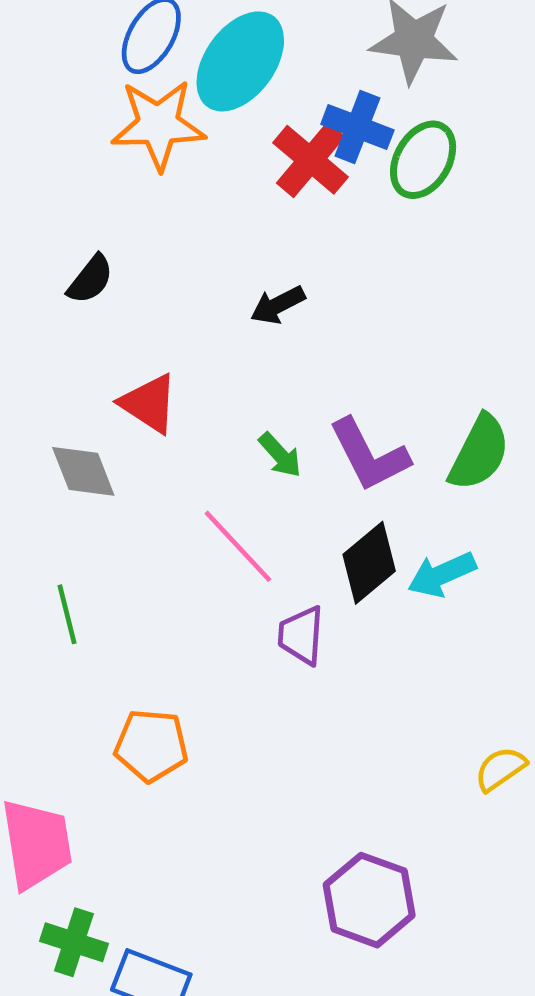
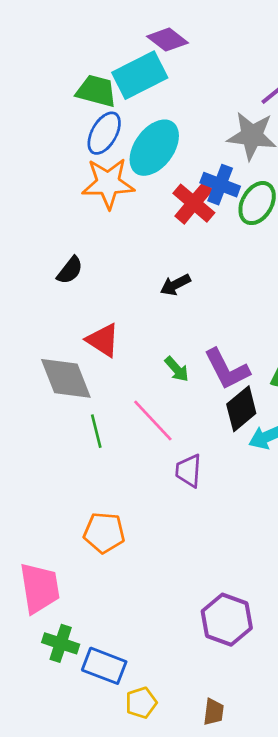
gray diamond: (83, 471) -> (66, 378), size x1.4
black diamond: (369, 563) -> (241, 409), moved
green line: (67, 614) -> (96, 431), moved

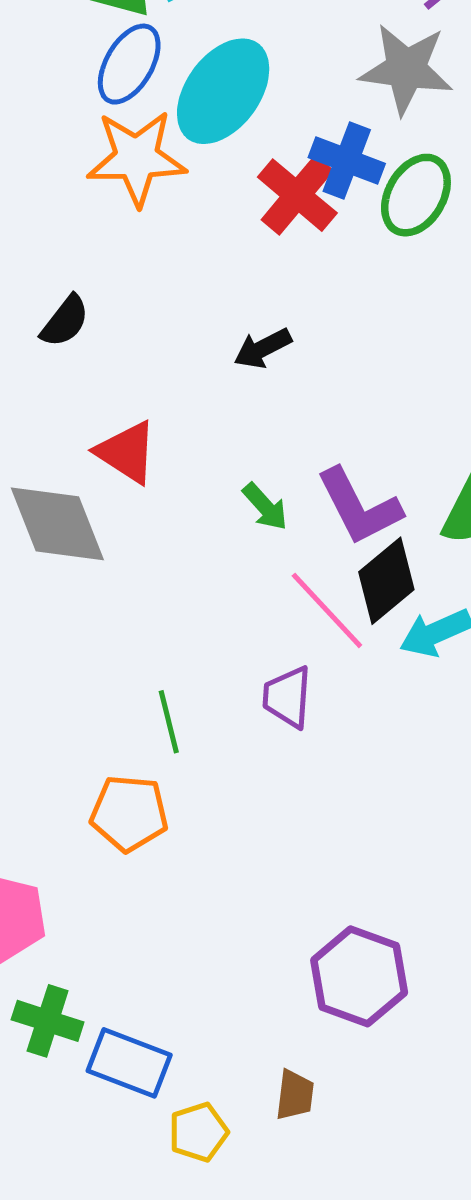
pink line: (153, 421) -> (327, 610), moved
green line: (96, 431) -> (169, 722), moved
brown trapezoid: (214, 712) -> (295, 1095), moved

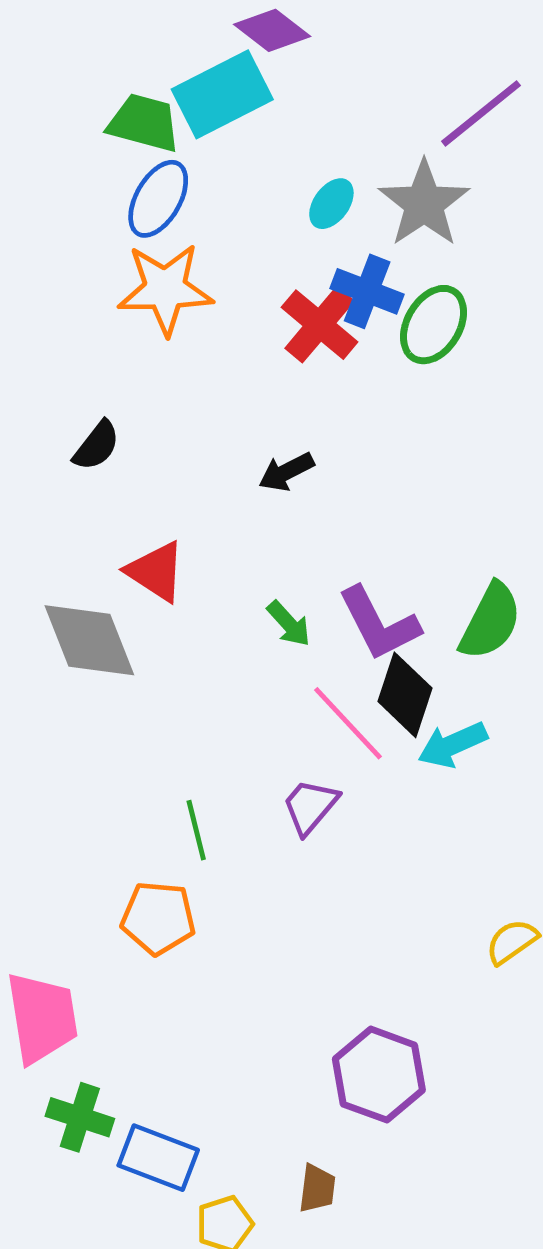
gray star: (406, 69) -> (424, 204), turned 30
cyan ellipse: (223, 91) -> (331, 204), moved, size x0.5
black diamond: (386, 581) -> (405, 695), turned -32
purple trapezoid: (287, 697) -> (310, 806), turned 36

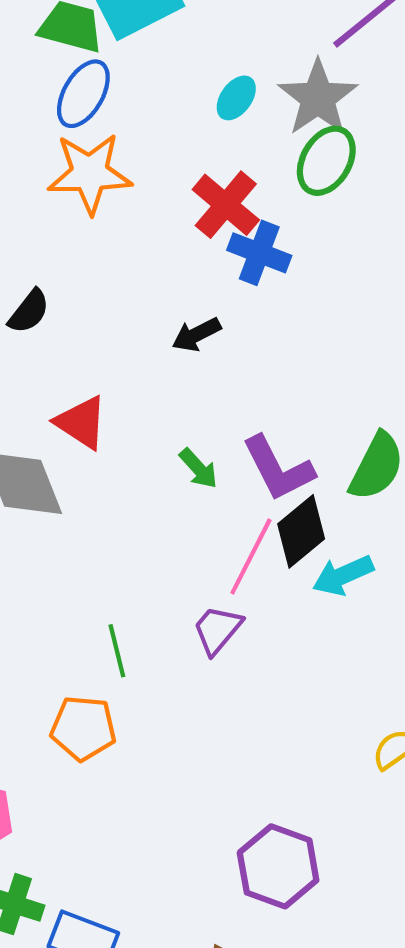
blue cross: (367, 291) -> (259, 253), moved
green ellipse: (434, 325) -> (326, 161), moved
black diamond: (405, 695) -> (301, 531), turned 32
pink line: (348, 723) -> (251, 556), turned 70

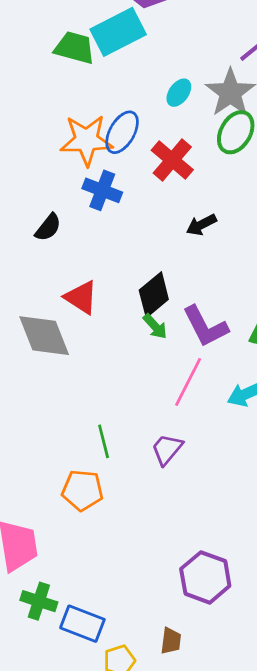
blue ellipse: (83, 94) -> (122, 132), moved
blue cross: (259, 253) -> (102, 190), moved
black arrow: (196, 335) -> (201, 225), moved
black diamond: (301, 531) -> (154, 295), moved
purple trapezoid: (217, 630) -> (167, 449), moved

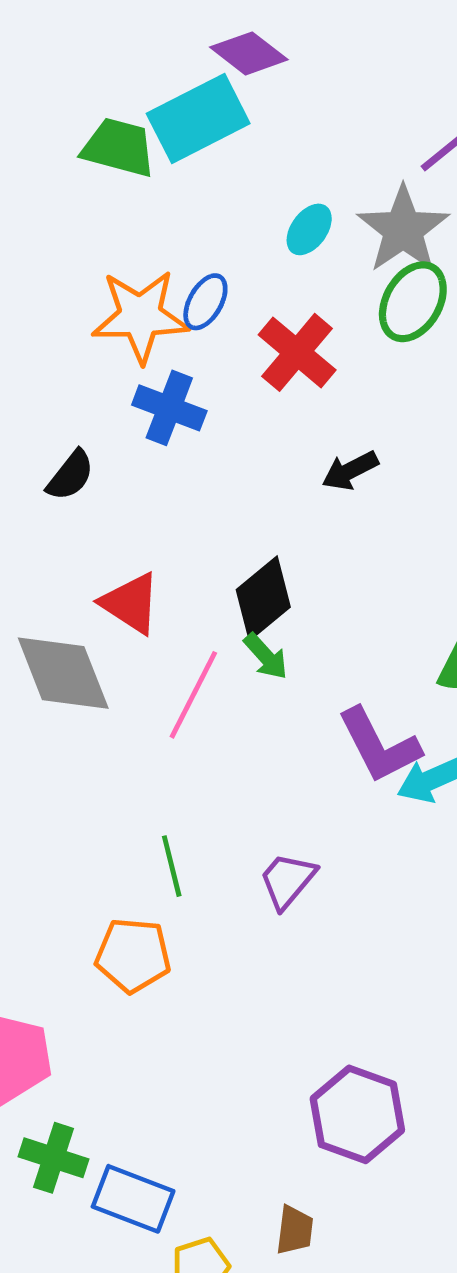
blue ellipse: (122, 132) -> (205, 302), size x0.7
purple L-shape: (205, 326) -> (379, 745), moved
pink line: (188, 382) -> (193, 695), moved

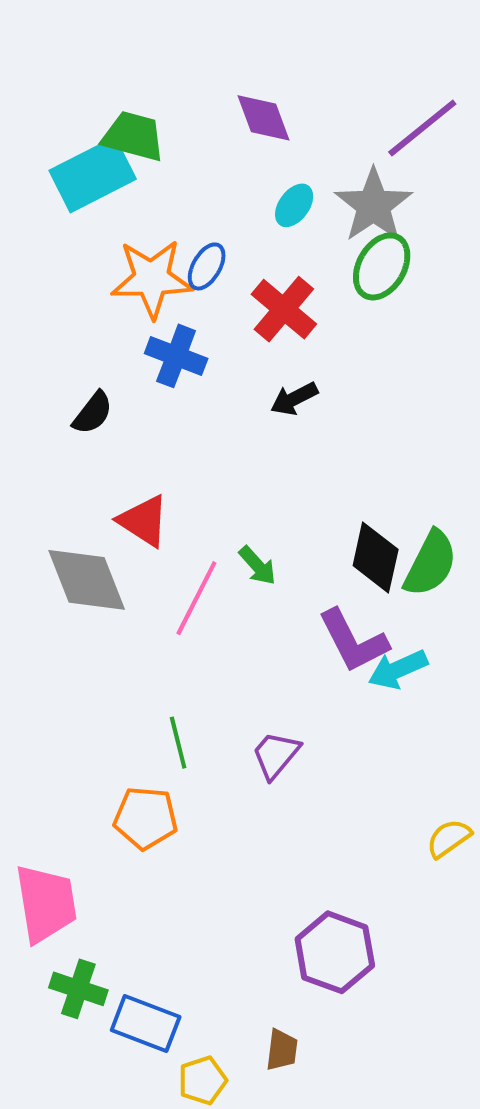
purple diamond: (249, 53) -> (264, 118), moved, turned 32
cyan rectangle: (198, 119) -> (93, 175), moved
black arrow: (350, 471) -> (294, 399), moved
black diamond: (263, 598) -> (376, 557), moved, turned -38

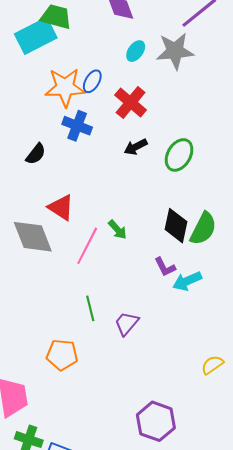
gray star: (373, 205) -> (175, 51), turned 30
green ellipse: (382, 266) -> (179, 155), moved
purple L-shape: (353, 641) -> (165, 267), size x0.6
green line: (178, 743) -> (90, 308), moved

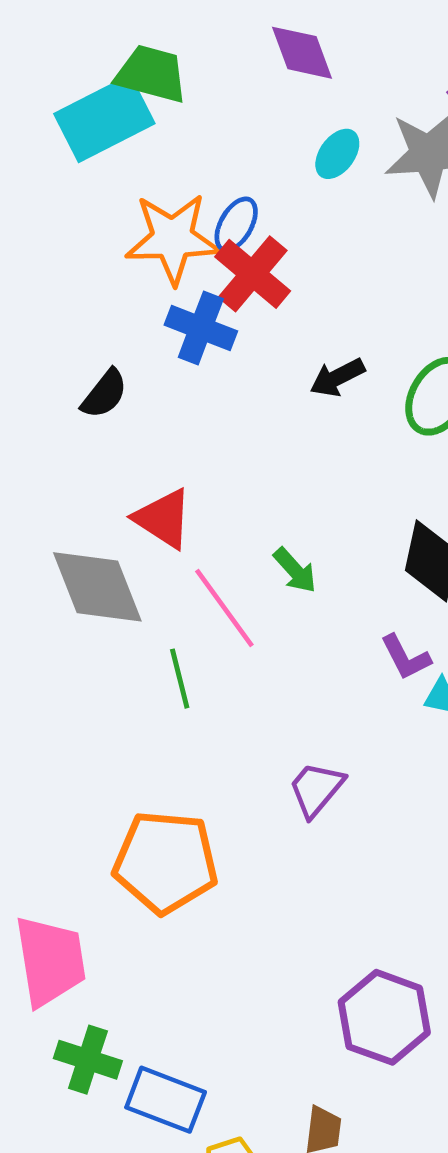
red cross: (131, 102) -> (253, 274), moved
pink line: (87, 246) -> (224, 608), turned -63
green line: (90, 308) -> (180, 679), moved
orange pentagon: (62, 355) -> (166, 862), size x1.4

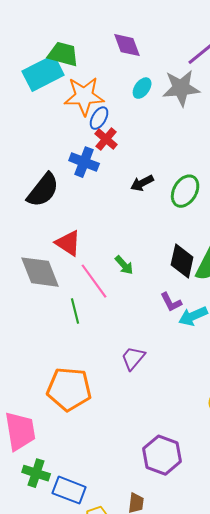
orange star: (173, 239) -> (84, 96), moved
red cross: (253, 274) -> (106, 139), size x0.7
black semicircle: (104, 394) -> (43, 190), size x1.6

